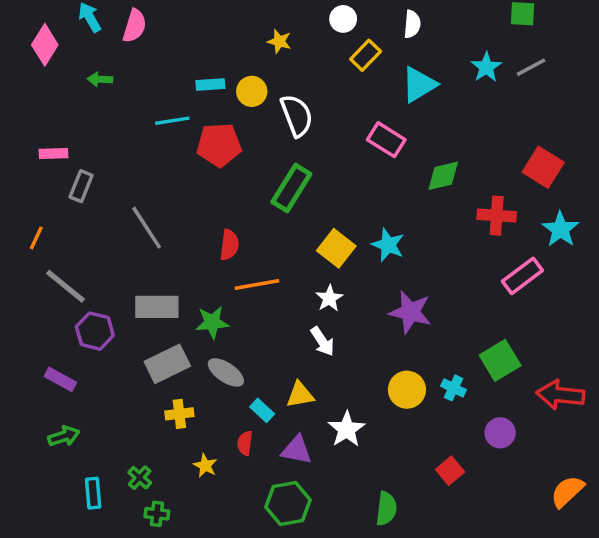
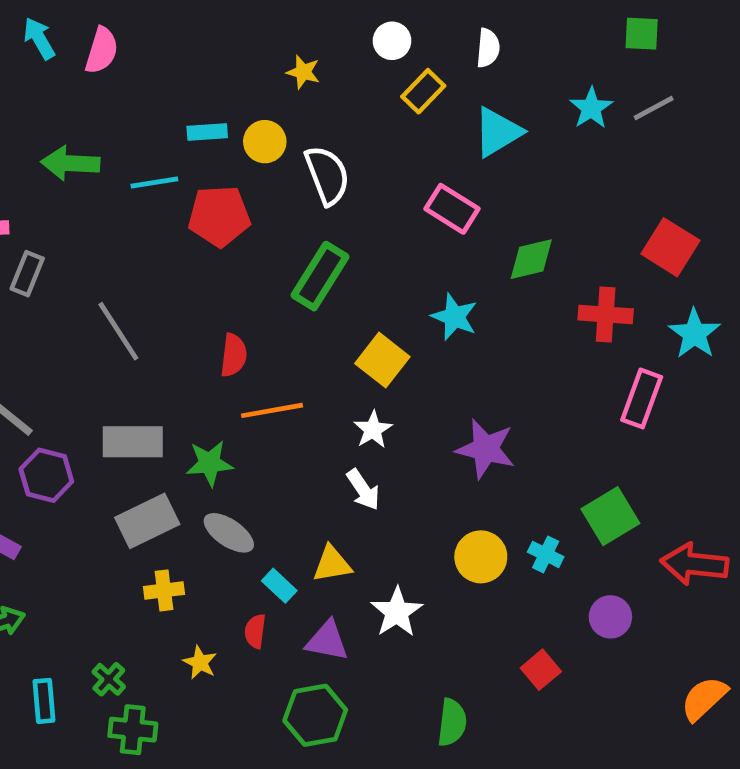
green arrow: (100, 79) -> (70, 163), moved, size x1.6
cyan star: (388, 245) -> (454, 317), moved
pink rectangle: (522, 276) -> (642, 398), turned -33
green cross: (157, 514) -> (133, 730), size x1.4

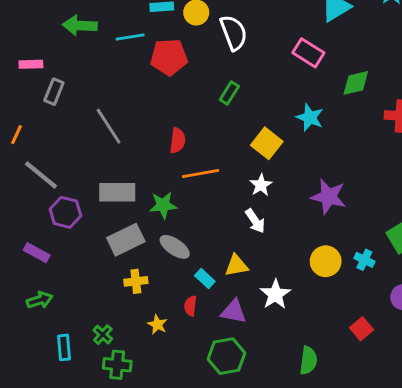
green rectangle: (320, 276) -> (229, 93), size x0.6

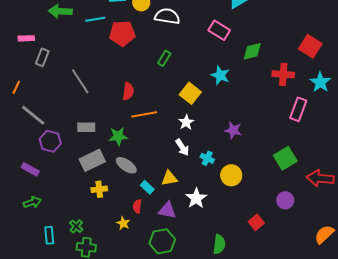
white semicircle: (234, 33) -> (167, 16), turned -60
gray rectangle: (117, 192) -> (86, 127), size x0.7
purple star: (329, 197) -> (233, 130), size x0.7
cyan cross: (364, 260) -> (207, 158), moved
yellow star: (157, 324) -> (123, 223), moved

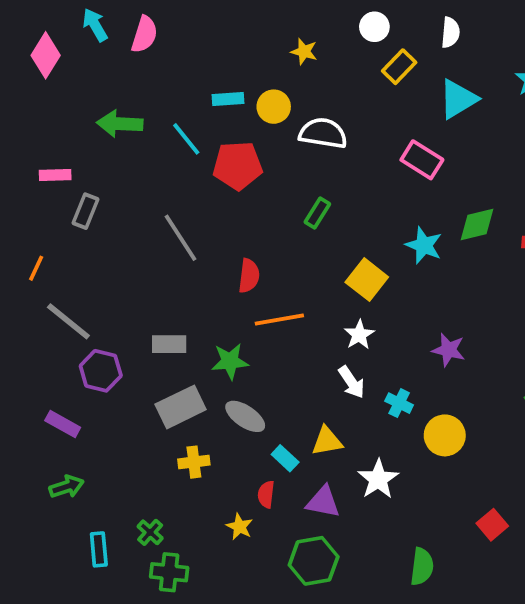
cyan line: (95, 19) -> (186, 139), turned 60
green diamond: (252, 51) -> (477, 224), moved
gray line: (80, 81) -> (181, 238), moved

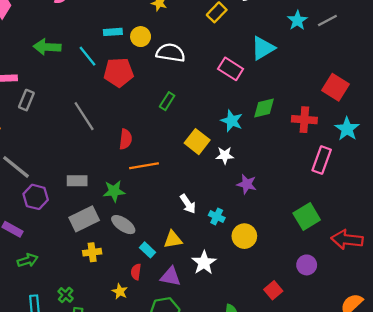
cyan triangle: (458, 99) -> (263, 48), moved
white star: (359, 335) -> (225, 155), moved, turned 30
green arrow: (67, 487) -> (28, 260), moved

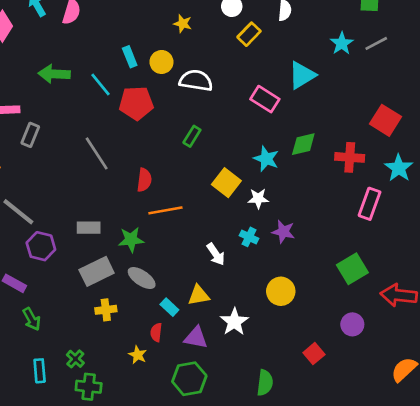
cyan rectangle: (113, 32) -> (130, 57), turned 72
cyan cross: (217, 216) -> (249, 237), moved
green arrow: (28, 260) -> (32, 319), turned 78

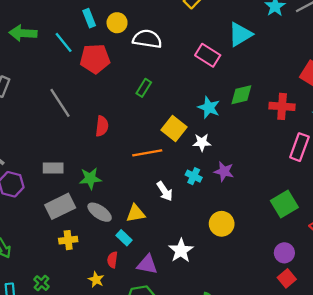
orange line: (165, 210) -> (147, 153), moved
yellow triangle: (199, 295) -> (136, 213), moved
red square: (314, 354) -> (287, 278), moved

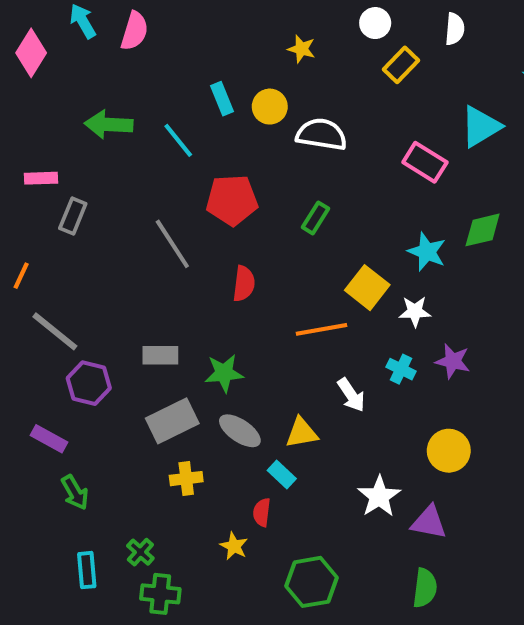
red pentagon: (95, 59) -> (232, 200), moved
purple triangle: (147, 264) -> (429, 522), moved

